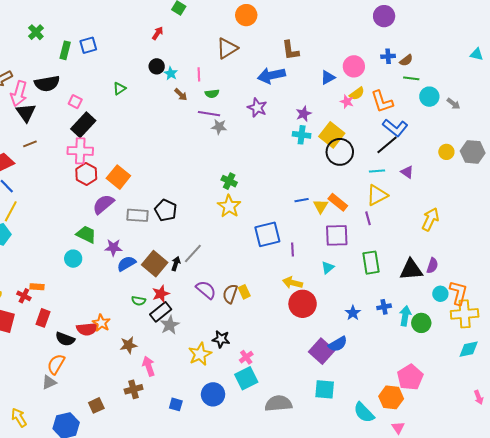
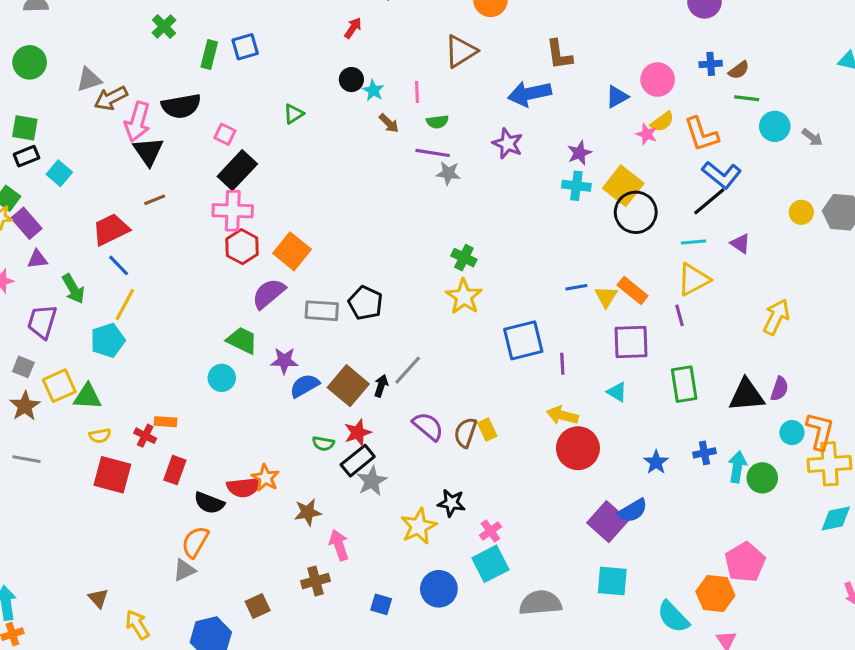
cyan triangle: (328, 268) -> (617, 392), turned -48

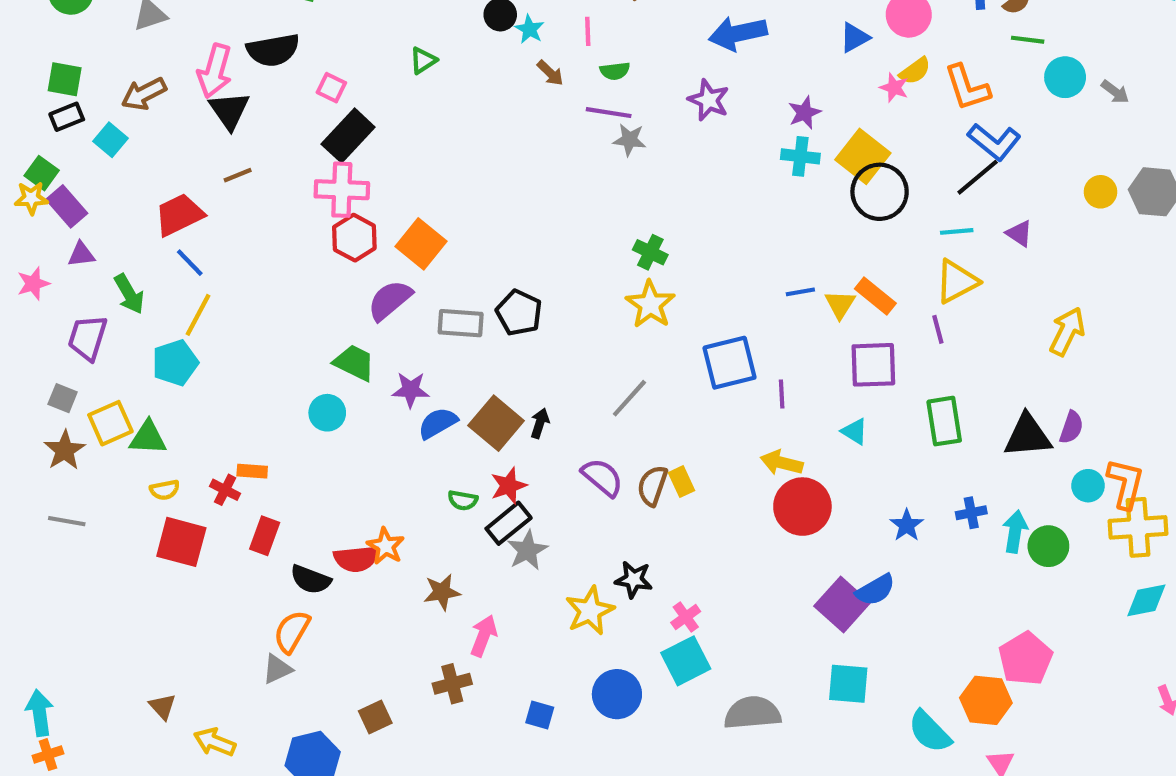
brown arrow: (111, 98) -> (144, 94), moved
gray line: (408, 370) -> (629, 398), moved
pink arrow: (339, 545) -> (484, 636), turned 40
yellow arrow: (137, 625) -> (215, 742), turned -36

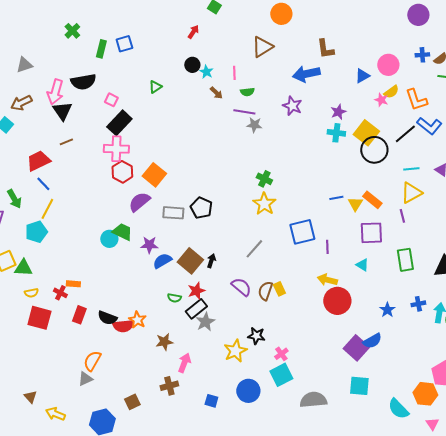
black line: (978, 177) -> (405, 134), moved
cyan circle: (327, 413) -> (109, 239), moved
black semicircle: (311, 579) -> (107, 318), moved

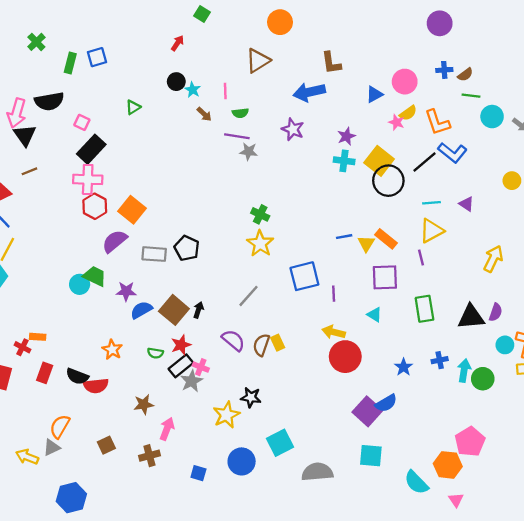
orange star: (137, 320) -> (112, 350), moved
pink cross: (281, 354) -> (201, 367), moved, turned -32
brown square: (132, 402) -> (106, 445), moved
yellow arrow: (55, 414) -> (27, 457), moved

